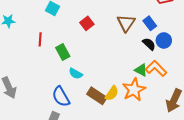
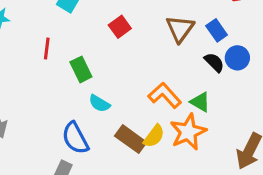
orange L-shape: (156, 69) -> (165, 95), moved

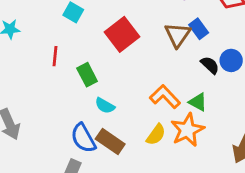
red square: (120, 27) -> (122, 34), size x1.6
blue rectangle: (217, 30) -> (199, 29), moved
brown rectangle: (131, 139) -> (110, 141), moved

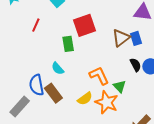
green rectangle: (87, 75) -> (68, 44), moved
orange star: (187, 130) -> (107, 102), turned 30

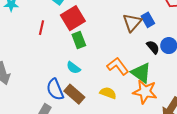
red square: (85, 25) -> (73, 18), moved
green triangle: (120, 86) -> (141, 73), size x1.5
yellow semicircle: (85, 99) -> (108, 93), turned -112
orange star: (107, 102) -> (145, 92), moved

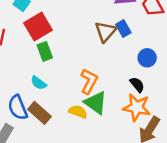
black semicircle: (153, 47) -> (137, 85), moved
orange L-shape: (118, 66) -> (89, 81), turned 65
green triangle: (141, 73) -> (96, 103), moved
orange star: (145, 92) -> (137, 107), moved

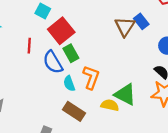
orange L-shape: (89, 81) -> (91, 77), moved
cyan semicircle: (39, 83) -> (69, 83), turned 42
blue semicircle: (18, 108) -> (53, 62), moved

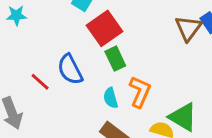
red line: (29, 46) -> (40, 82), moved, turned -56
blue semicircle: (53, 62) -> (70, 69), moved

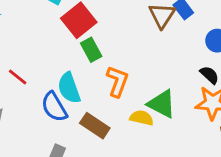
blue semicircle: (70, 69) -> (54, 107), moved
cyan semicircle: (111, 98) -> (69, 88), moved, size x1.5

